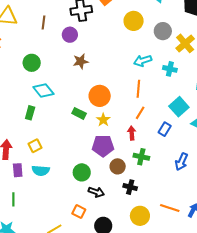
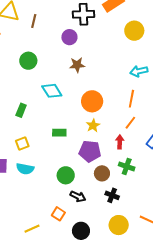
brown line: (44, 22) -> (34, 21), moved
cyan diamond: (43, 90) -> (52, 91), moved
green rectangle: (79, 113) -> (59, 133), moved, turned -32

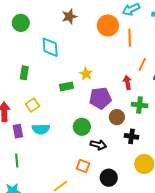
cyan diamond: (52, 91) -> (50, 47), turned 40
orange circle: (92, 101) -> (108, 26), moved
orange line: (130, 123) -> (142, 64), moved
yellow star: (93, 125) -> (86, 74), moved

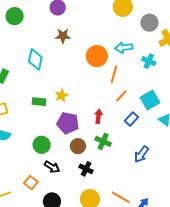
green circle: (21, 23) -> (15, 16), moved
orange line: (142, 64) -> (121, 96), moved

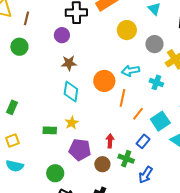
cyan diamond: (35, 59) -> (71, 91), moved
orange line: (121, 96) -> (138, 114), moved
green cross: (103, 141) -> (126, 159), moved
brown circle: (78, 146) -> (102, 164), moved
blue arrow: (141, 154) -> (146, 175), moved

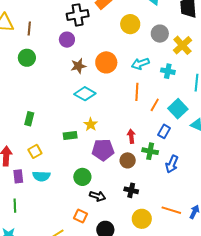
orange circle: (104, 81) -> (106, 62), moved
cyan diamond: (71, 91) -> (85, 94), turned -60

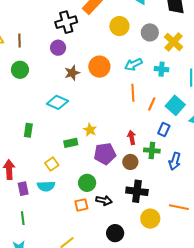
cyan diamond: (85, 94) -> (57, 102), moved
yellow square: (35, 151) -> (52, 164), moved
black cross: (131, 190) -> (137, 191), size x1.5
orange square: (81, 216) -> (81, 205), moved, turned -32

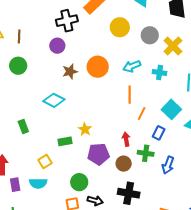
orange line: (152, 104) -> (142, 113), moved
green rectangle: (28, 130) -> (23, 127), turned -32

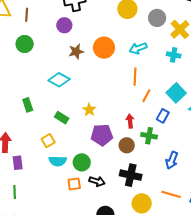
cyan cross: (160, 72) -> (174, 55), moved
green rectangle: (65, 141) -> (62, 118), moved, turned 40
blue arrow: (168, 165) -> (172, 160), moved
cyan semicircle: (38, 183) -> (58, 161), moved

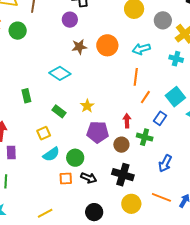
green circle: (25, 44) -> (18, 31), moved
cyan semicircle: (58, 161) -> (51, 154), turned -42

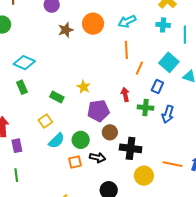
cyan diamond: (60, 73) -> (24, 63), moved
brown circle: (121, 145) -> (110, 132), moved
blue arrow: (165, 163) -> (168, 114), moved

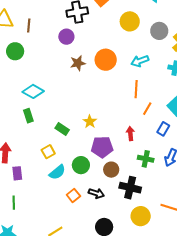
green cross: (145, 108) -> (146, 159), moved
green circle: (81, 140) -> (81, 165), moved
orange square: (75, 162) -> (73, 195), turned -32

